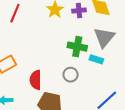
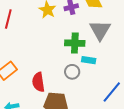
cyan rectangle: (96, 59) -> (89, 60), moved

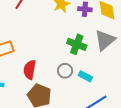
cyan rectangle: (89, 60) -> (85, 76), moved

